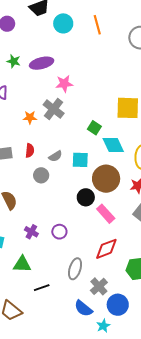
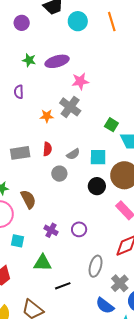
black circle: (86, 197) -> (97, 186), moved

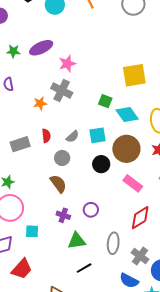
brown semicircle: (28, 199) -> (58, 184), moved
green triangle: (43, 263) -> (77, 241), moved

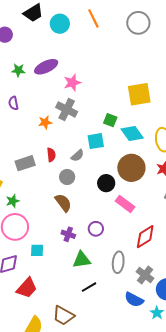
cyan square: (98, 135) -> (96, 141), moved
pink rectangle: (133, 183) -> (125, 204), moved

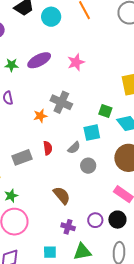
pink star: (72, 83) -> (76, 62), moved
gray circle: (67, 177) -> (88, 166), moved
black circle: (106, 183) -> (117, 220), moved
cyan square: (37, 250) -> (50, 252), moved

